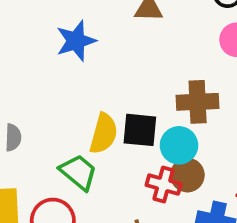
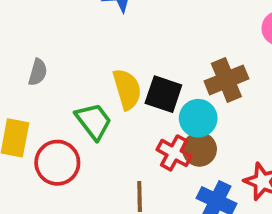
brown cross: (198, 102) -> (226, 80), turned -33
yellow semicircle: (104, 134) -> (127, 89), turned -45

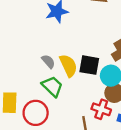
gray semicircle: (38, 72) -> (48, 61), moved, turned -48
red cross: (174, 153) -> (101, 109), moved

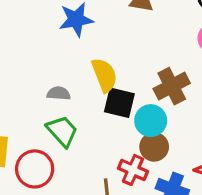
gray semicircle: (48, 61) -> (59, 93), turned -48
yellow semicircle: (68, 65) -> (104, 75), moved

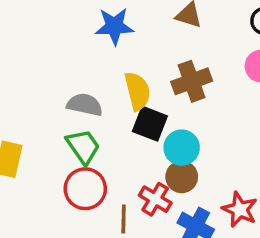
brown cross: (172, 86) -> (192, 81), moved
gray semicircle: (59, 93) -> (85, 105), size x1.4
red circle: (35, 169) -> (85, 189), moved

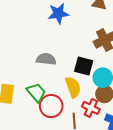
yellow semicircle: (137, 91) -> (73, 87), moved
green trapezoid: (83, 146) -> (36, 92), moved

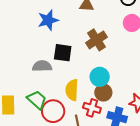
black square: (84, 66) -> (63, 53), moved
yellow semicircle: (73, 87) -> (72, 90), turned -150

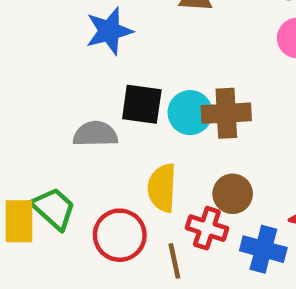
brown cross: (97, 40) -> (226, 113), moved, turned 30
cyan circle: (100, 77) -> (190, 113), moved
green trapezoid: (37, 100) -> (54, 208), moved

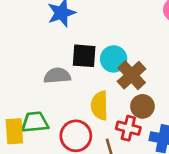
brown cross: (226, 113) -> (132, 75), moved, turned -36
green trapezoid: (54, 208) -> (35, 122), turned -44

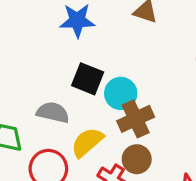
gray semicircle: (57, 76) -> (53, 112), moved
yellow semicircle: (100, 106) -> (87, 142), turned 32

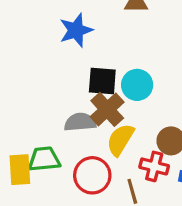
brown cross: (136, 119) -> (107, 109), moved

